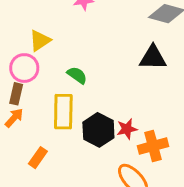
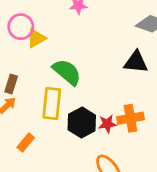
pink circle: (24, 68) -> (21, 27), moved
green semicircle: (77, 75) -> (67, 72), size x1.6
orange cross: (153, 146) -> (130, 118), moved

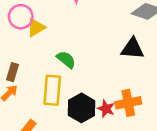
green semicircle: (67, 72) -> (66, 60), size x0.7
red star: (107, 124) -> (106, 109), turned 30

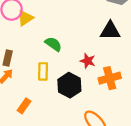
yellow rectangle: (52, 90) -> (43, 71), size x0.7
red star: (106, 109) -> (88, 61), moved

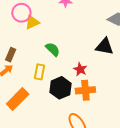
orange cross: (110, 78) -> (85, 90), moved
orange rectangle: (24, 106) -> (18, 99), size x1.6

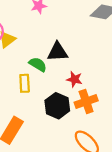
black triangle: (105, 46) -> (58, 52), moved
yellow rectangle: (40, 72) -> (25, 83), moved

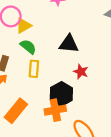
green semicircle: (38, 64) -> (28, 47), moved
orange cross: (86, 102) -> (55, 110), moved

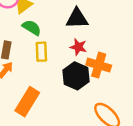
red star: (81, 72) -> (78, 47), moved
orange cross: (55, 110) -> (99, 65), moved, turned 35

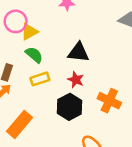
yellow rectangle: (41, 52) -> (40, 79), turned 66
orange cross: (99, 65) -> (109, 101), moved

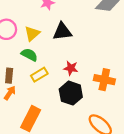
yellow triangle: (29, 32) -> (32, 34), moved
black triangle: (78, 52) -> (62, 32), moved

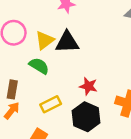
black triangle: (62, 32) -> (67, 42), moved
yellow rectangle: (39, 75) -> (51, 104), moved

